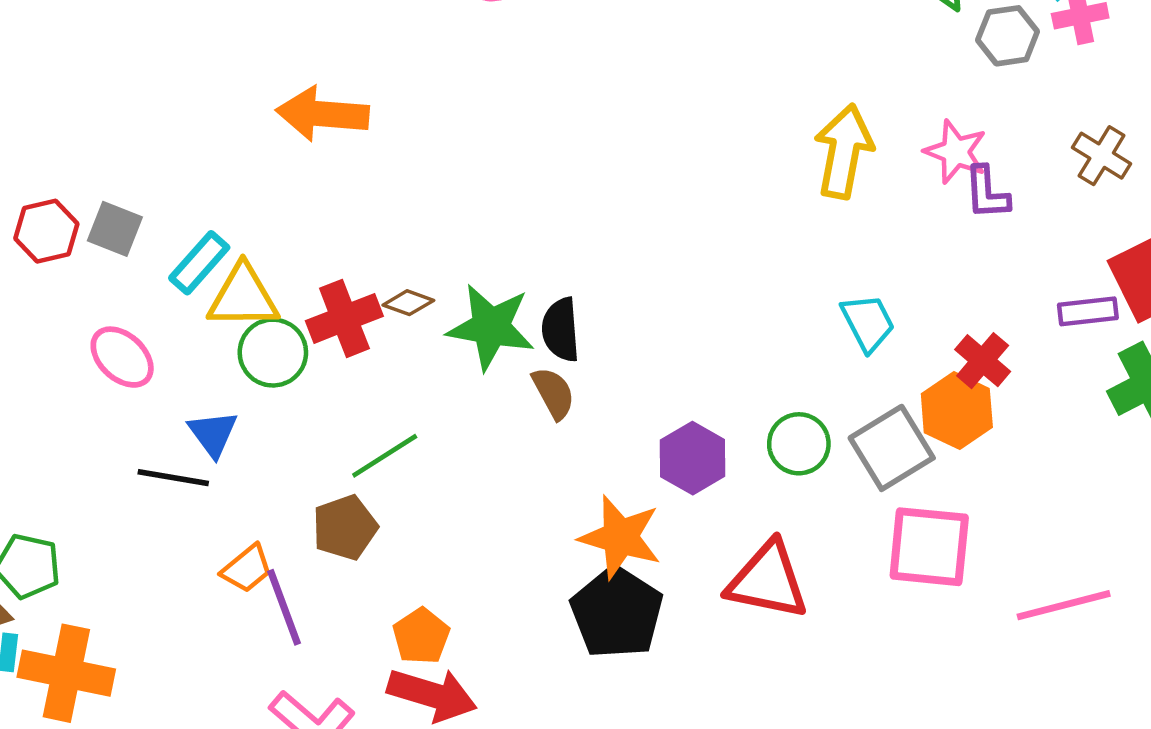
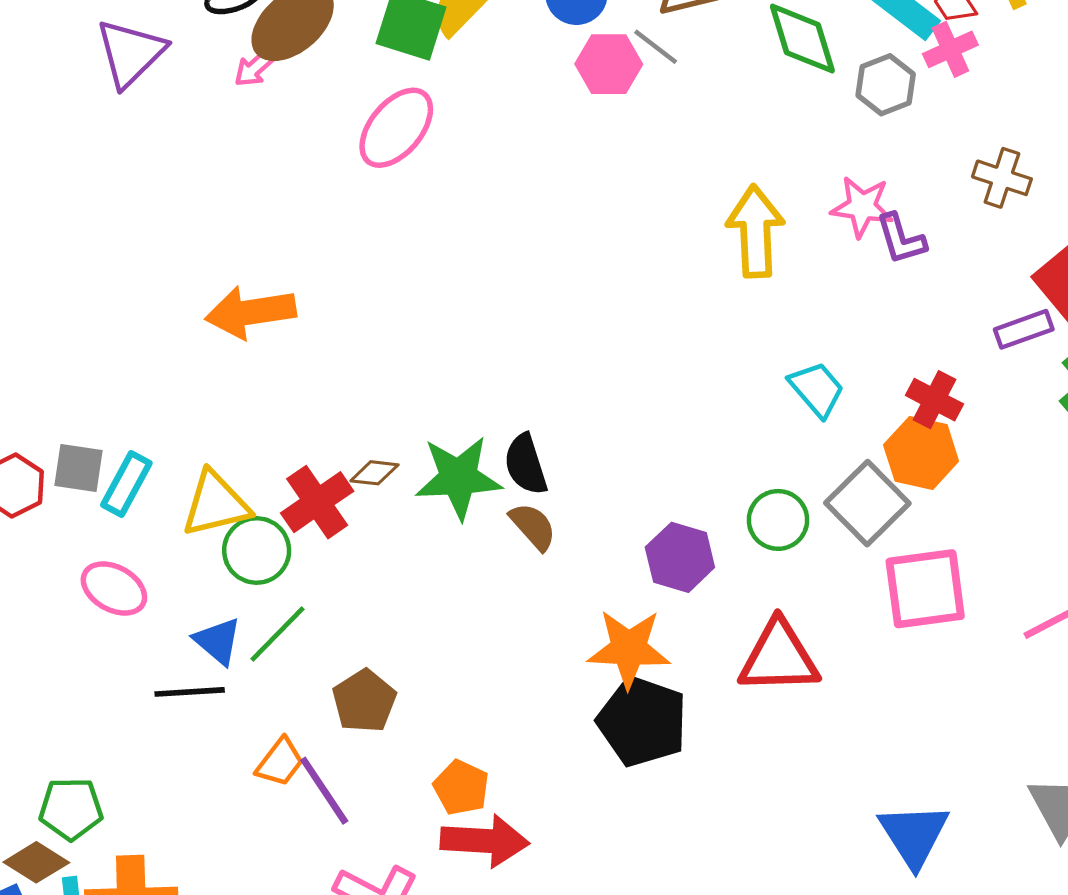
cyan rectangle: (199, 263) -> (126, 484), moved
green line: (385, 456) -> (277, 634), moved

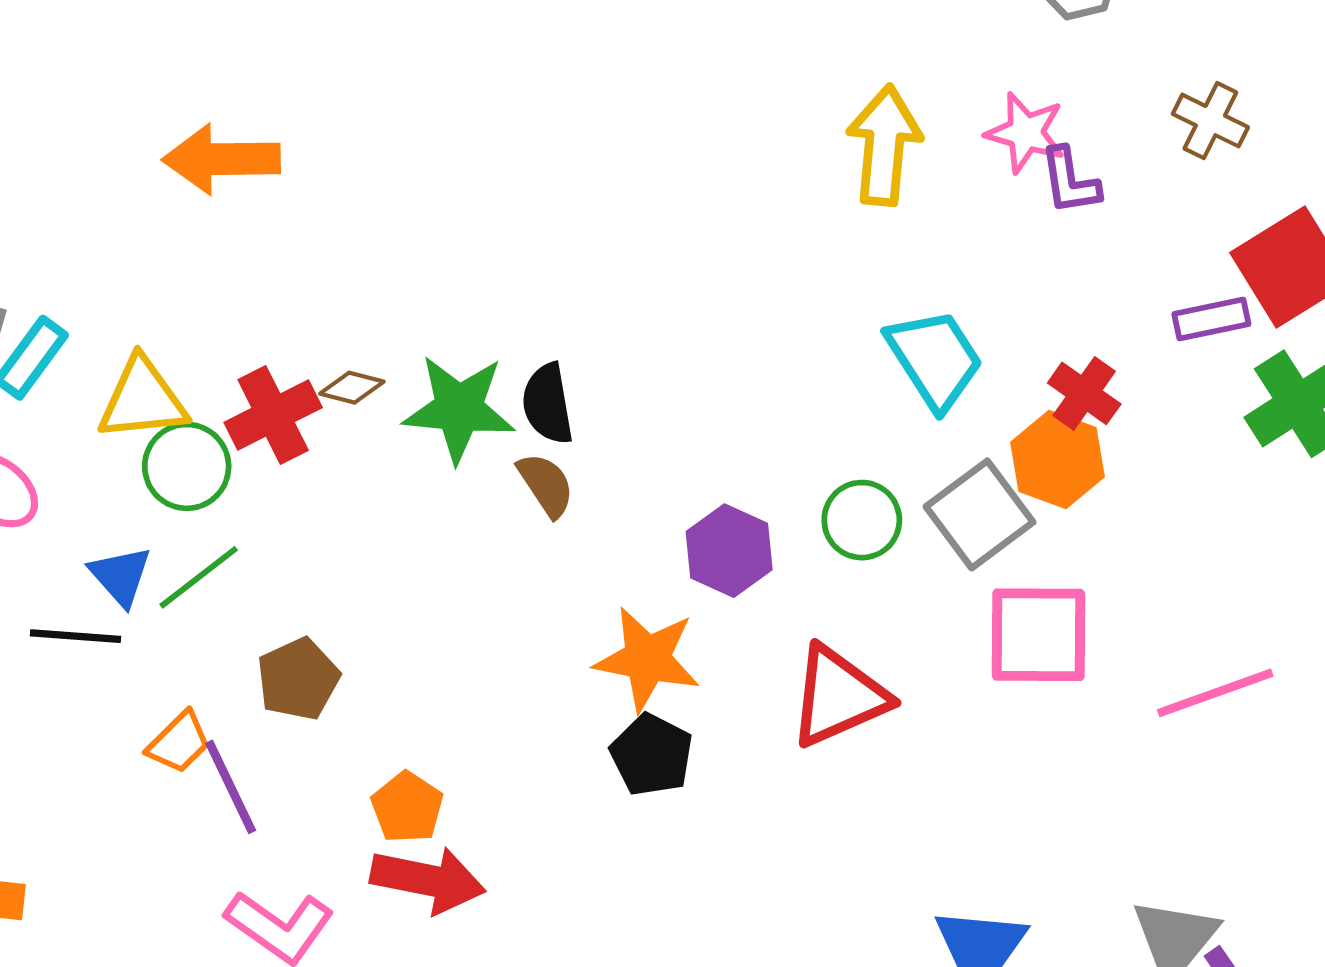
cyan trapezoid: (817, 389) -> (935, 359), size x1.4
red triangle: (779, 657) -> (838, 696), turned -30
black pentagon: (642, 722) -> (652, 755), size x0.7

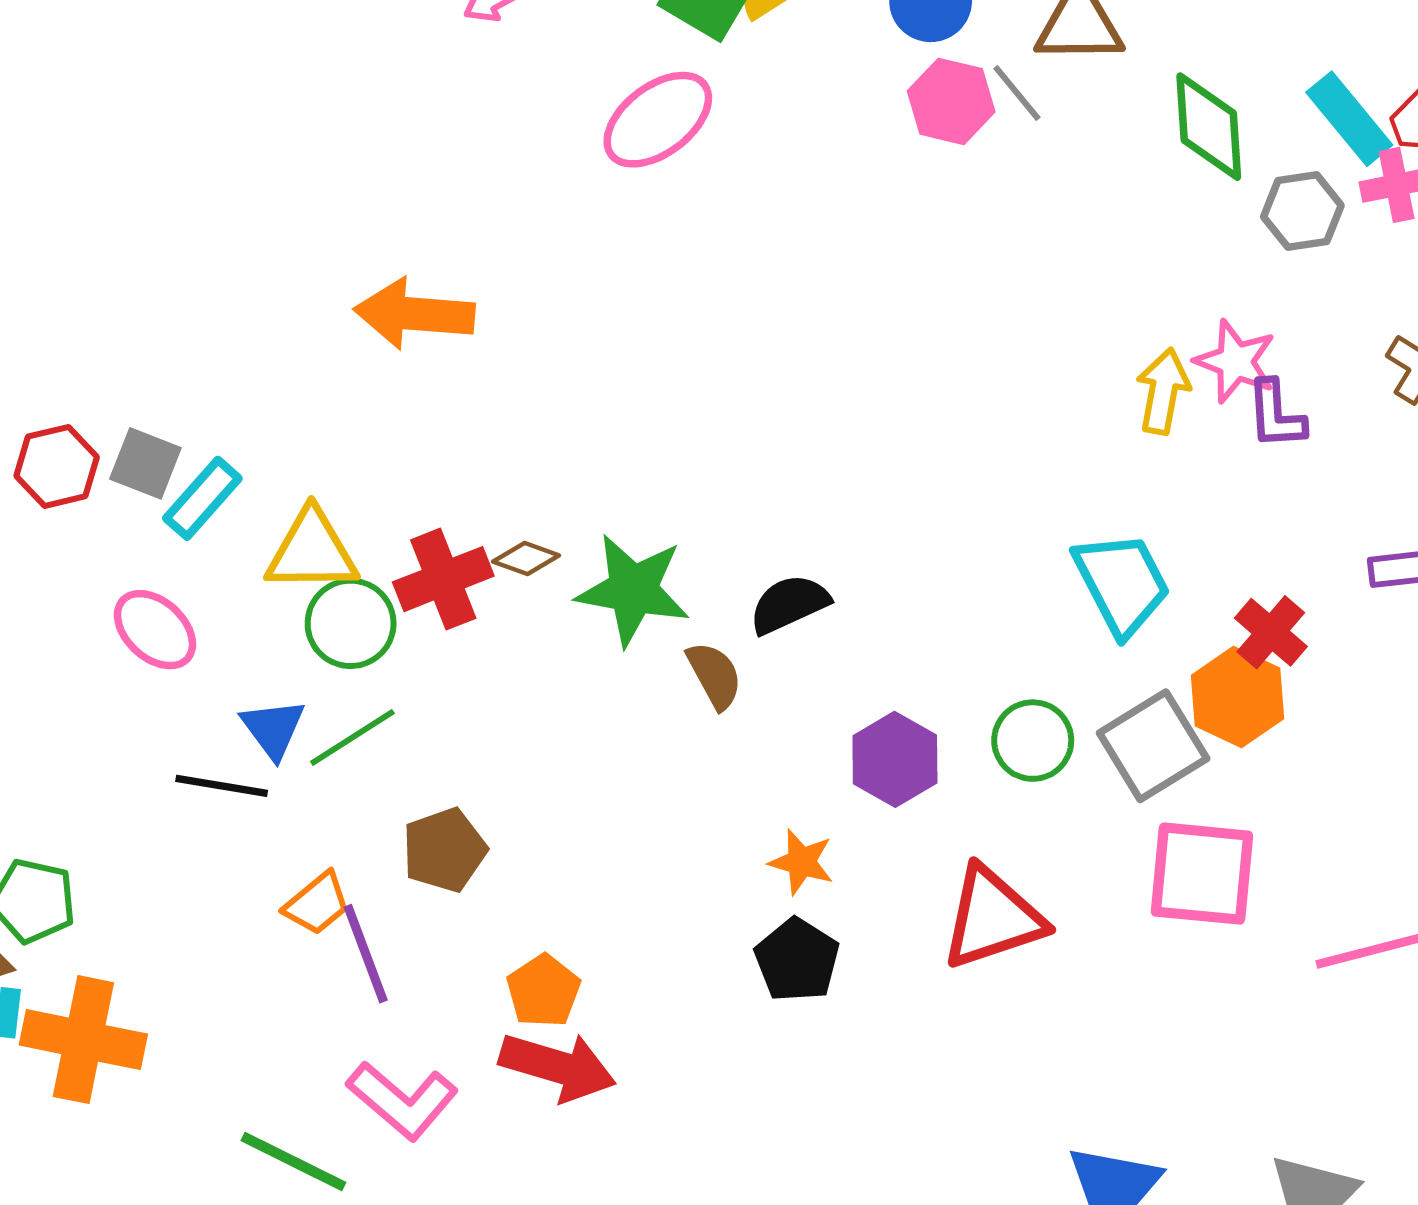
yellow arrow: (884, 145) -> (1163, 391), moved, size x0.7
black semicircle: (548, 404) -> (789, 604), moved, turned 70
orange star: (647, 659) -> (801, 862), size x0.6

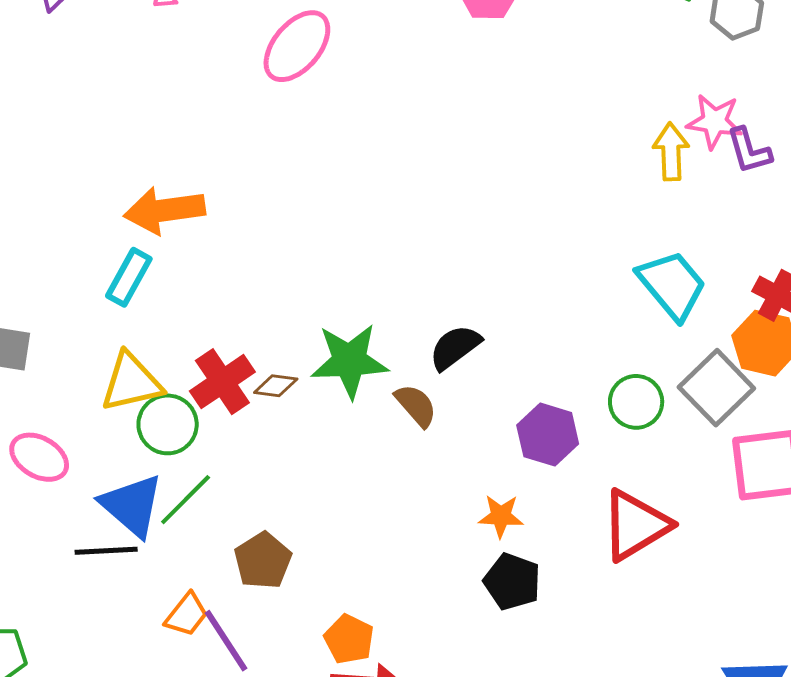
cyan rectangle: (202, 498) -> (129, 277), moved
brown diamond: (526, 558) -> (276, 386), moved
blue triangle: (273, 729) -> (132, 505), size x1.5

